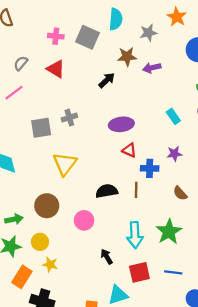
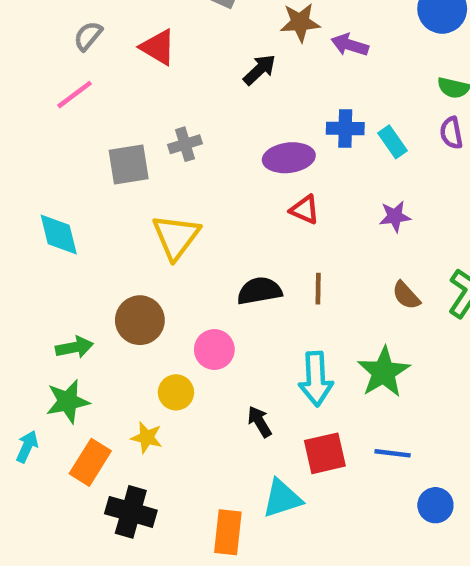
purple arrow: (152, 68) -> (350, 45), turned 30
blue cross: (150, 168) -> (345, 128), moved
yellow circle: (40, 242) -> (176, 392), moved

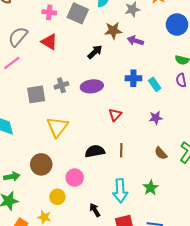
gray semicircle: (88, 36) -> (18, 37), size x1.5
purple ellipse: (289, 158) -> (92, 86), moved
red triangle: (305, 210) -> (115, 115), turned 48
green star: (384, 372) -> (151, 188), size x0.7

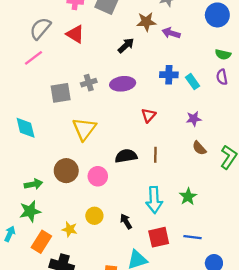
brown semicircle: (161, 153) -> (199, 148), moved
pink circle: (75, 178) -> (98, 176), moved
yellow circle: (57, 197) -> (94, 216), moved

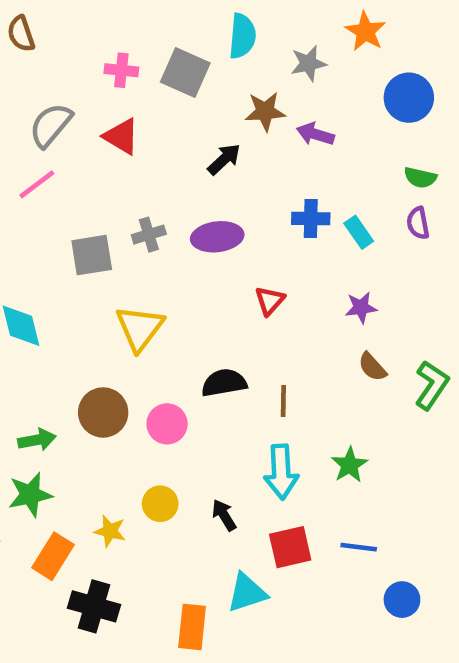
brown line: (155, 155) -> (283, 401), moved

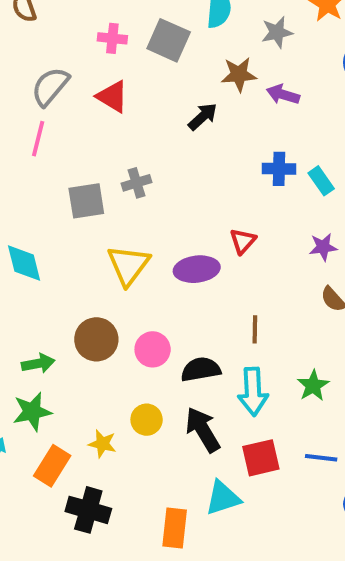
pink line: (37, 184) -> (38, 139), turned -39
purple ellipse: (217, 237) -> (197, 269), moved
black semicircle: (224, 383) -> (201, 369), moved
black arrow: (224, 515) -> (203, 430), size x1.6

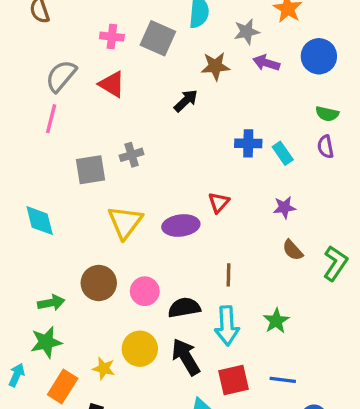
purple arrow: (283, 95) -> (266, 63), moved
yellow circle: (147, 420) -> (140, 349), size x1.4

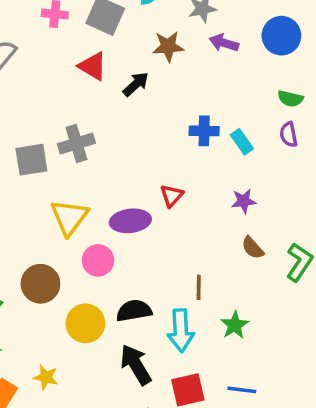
red triangle: (112, 84) -> (93, 66), moved
gray cross: (132, 155) -> (76, 144), size x1.4
brown line: (229, 275) -> (199, 287), moved
pink circle: (145, 291) -> (98, 260), moved
yellow circle: (140, 349) -> (85, 323), moved

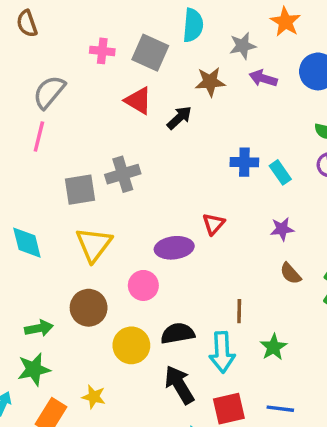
yellow triangle: (69, 217) -> (94, 244), moved

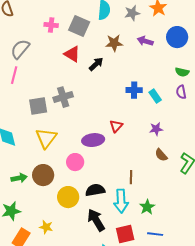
gray star: (243, 46) -> (132, 13), moved
green arrow: (39, 328) -> (19, 178), moved
green star: (273, 347) -> (147, 207), moved

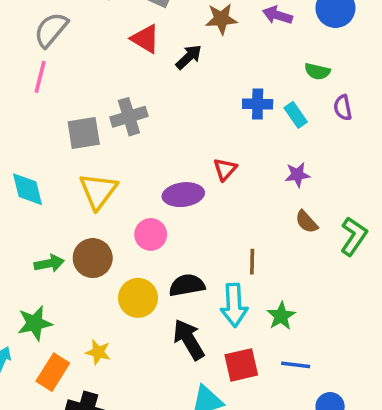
green semicircle: (182, 72) -> (317, 71), moved

